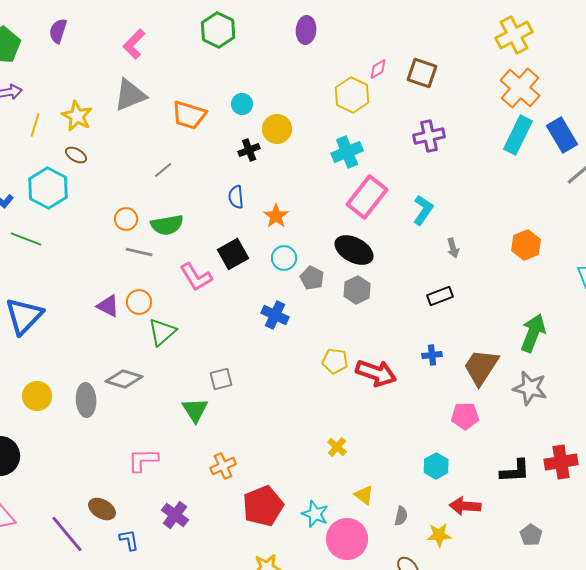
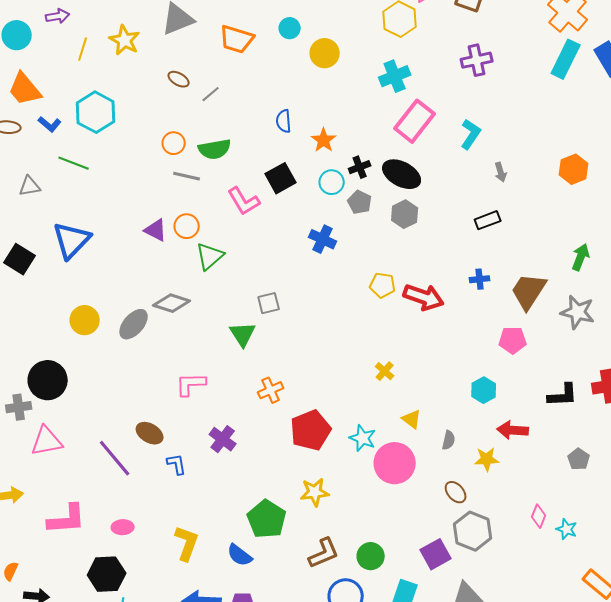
black cross: (249, 150) -> (360, 167), moved
brown ellipse: (76, 155) -> (179, 79), moved
green arrow: (533, 333) -> (581, 257), size x0.7
gray ellipse: (86, 400) -> (134, 324), turned 44

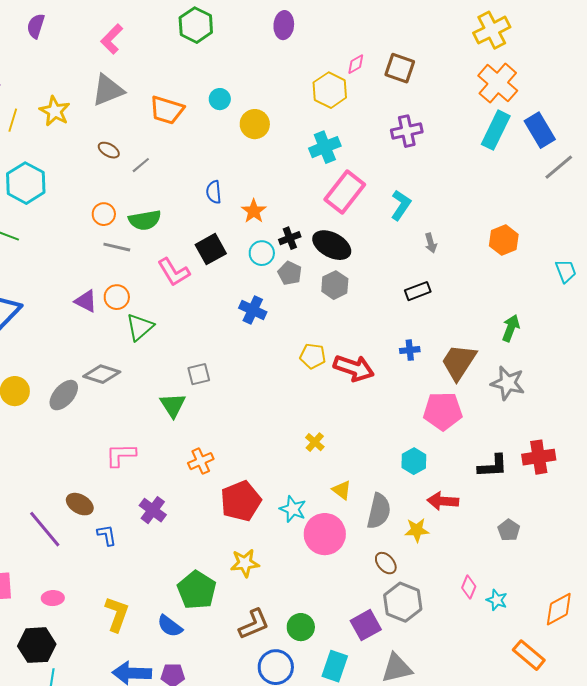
pink pentagon: (513, 340) -> (443, 411), size x1.4
gray semicircle: (449, 440) -> (379, 511), size x1.8

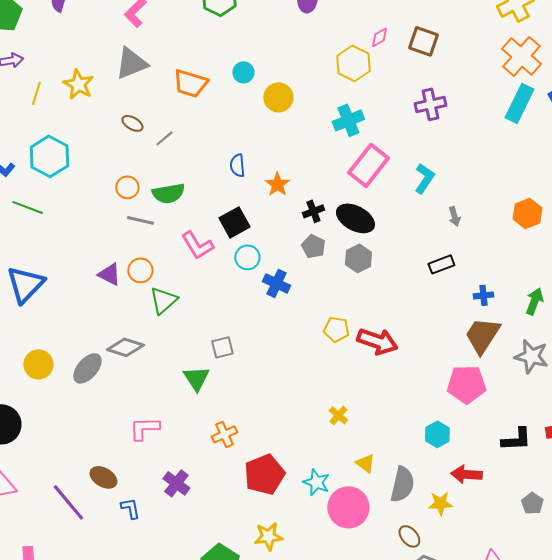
cyan circle: (262, 253) -> (247, 257), moved
blue cross: (410, 350) -> (483, 295), moved

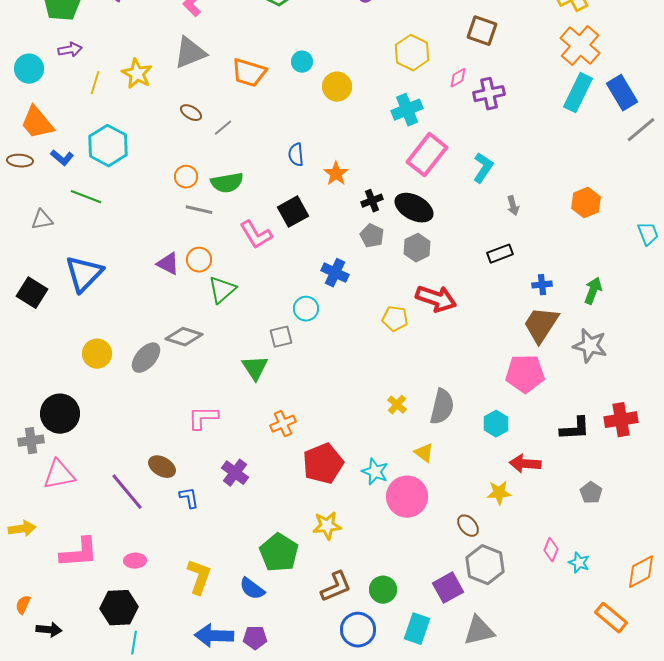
pink diamond: (379, 37) -> (458, 78), moved
cyan circle: (247, 257) -> (306, 309), moved
red arrow: (377, 341) -> (436, 299), moved
gray semicircle: (402, 484) -> (442, 407), moved

